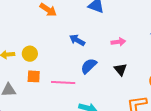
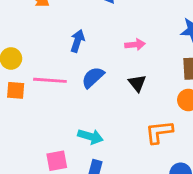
blue arrow: (77, 40) -> (78, 41), turned 77
pink line: (63, 83) -> (50, 80), moved

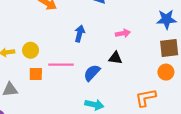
blue semicircle: (93, 77) -> (92, 73), moved
black triangle: (137, 83) -> (115, 58), moved, turned -40

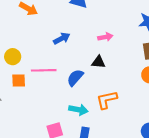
blue arrow: (80, 34) -> (62, 38), turned 49
orange L-shape: (146, 98) -> (107, 100), moved

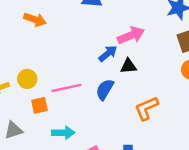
pink arrow: (105, 37) -> (131, 35), size x1.5
blue arrow: (62, 38) -> (108, 54), moved
cyan arrow: (78, 110) -> (63, 133), moved

